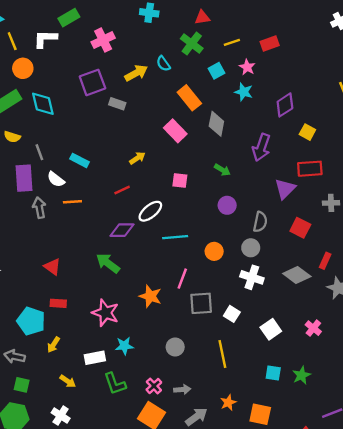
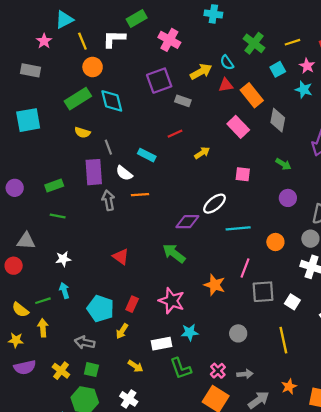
red triangle: (202, 18) -> (226, 85), moved
pink cross: (103, 40) -> (169, 40), turned -35
red line: (122, 190) -> (175, 134), moved
red rectangle: (58, 303) -> (132, 304), moved, turned -70

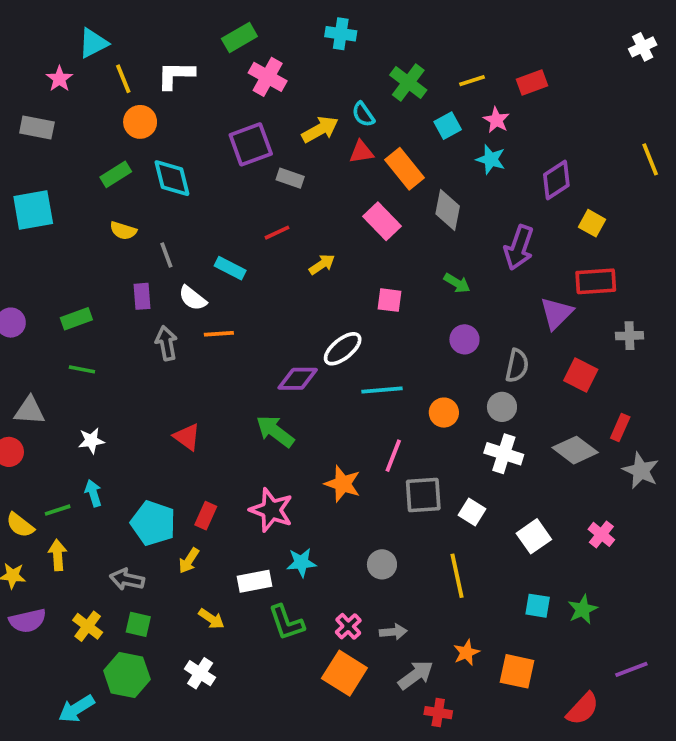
green rectangle: (137, 18) -> (239, 38), moved
green rectangle: (78, 99) -> (116, 174), size x0.7
purple rectangle: (94, 172) -> (142, 296), size x0.6

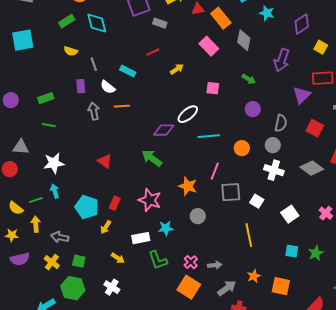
white star: (91, 441) -> (54, 163), size x1.5
gray circle: (382, 564) -> (198, 216), moved
gray arrow: (127, 579) -> (60, 237), moved

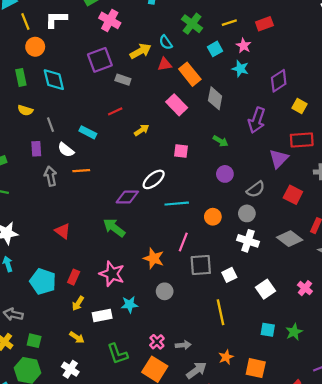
green rectangle: (67, 21) -> (21, 77), turned -70
gray semicircle: (281, 123) -> (256, 189), turned 42
white square: (257, 201) -> (229, 275), turned 32
yellow arrow: (106, 227) -> (78, 303), moved
green L-shape: (158, 260) -> (117, 354), moved

